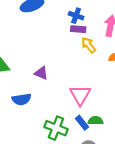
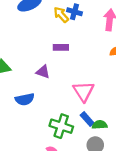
purple rectangle: (78, 29) -> (61, 47), moved
yellow arrow: (89, 45) -> (61, 15), moved
green semicircle: (95, 121) -> (100, 125), moved

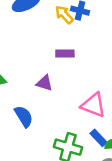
pink triangle: (83, 91) -> (93, 105), turned -35
blue semicircle: (25, 99) -> (24, 116), turned -108

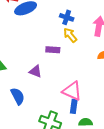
yellow arrow: (64, 15) -> (70, 35), moved
blue rectangle: (99, 138) -> (74, 106), moved, turned 48

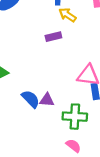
purple triangle: (35, 71) -> (47, 100), moved

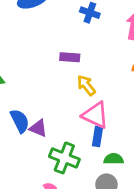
yellow arrow: (67, 15) -> (86, 85), moved

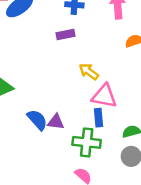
purple rectangle: (70, 57) -> (66, 34), moved
blue rectangle: (98, 137) -> (99, 118), moved

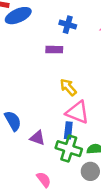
purple triangle: (56, 122) -> (37, 138), moved
green cross: (87, 142) -> (69, 149), moved

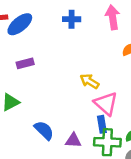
purple rectangle: (54, 50) -> (25, 63), moved
pink triangle: (77, 112) -> (106, 104), turned 35

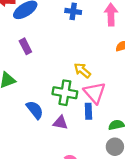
purple rectangle: (25, 63) -> (25, 46), turned 70
green cross: (107, 142) -> (65, 93), moved

